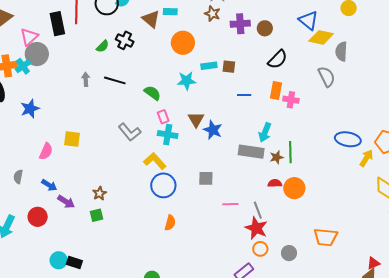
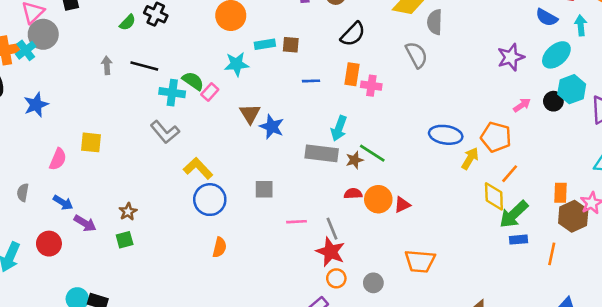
pink rectangle: (163, 117) -> (210, 92), moved, turned 64
cyan cross: (168, 135) -> (172, 93), moved
green line: (290, 152) -> (372, 153), turned -55
red triangle: (373, 263) -> (402, 205), moved

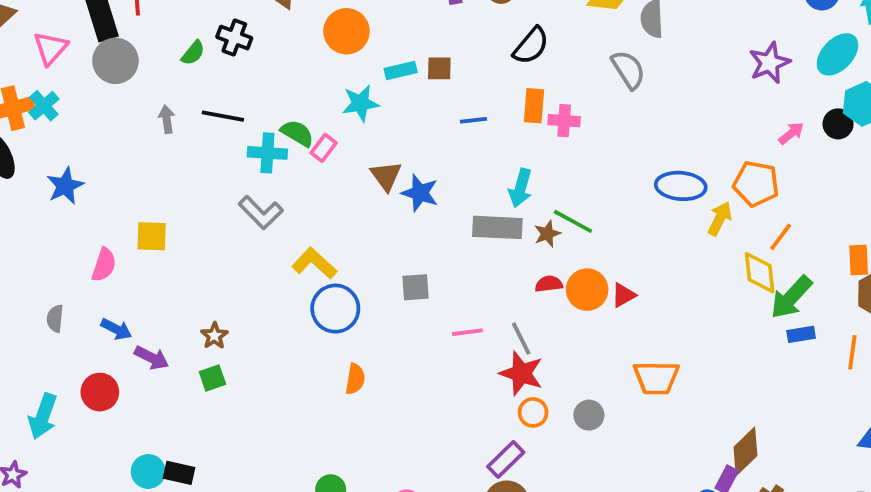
gray circle: (43, 34) -> (115, 61), moved

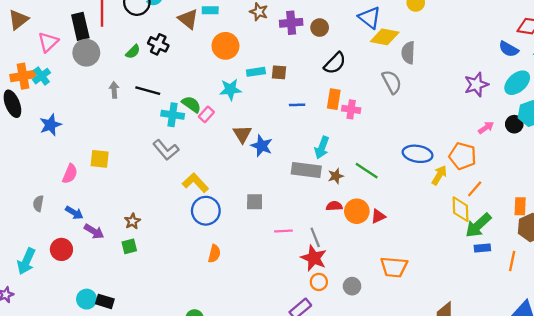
green line: (573, 221) -> (367, 171), moved

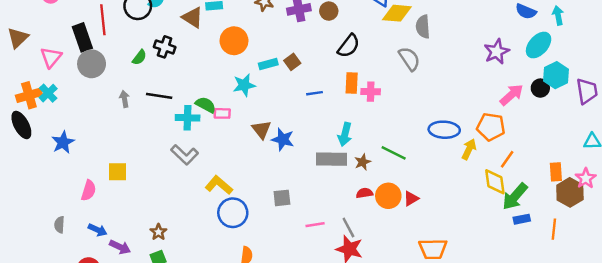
brown square: (279, 72) -> (292, 62), turned -35
pink rectangle: (206, 114) -> (222, 113), turned 56
pink arrow: (486, 128) -> (512, 95), size x1.5

